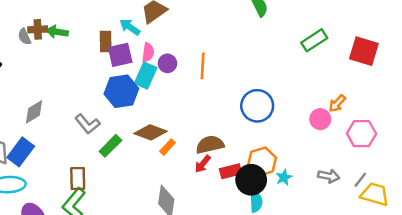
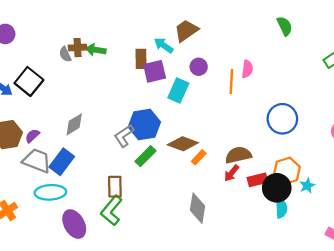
pink semicircle: (148, 52) -> (247, 69), moved
purple circle: (167, 63) -> (199, 67), moved
blue hexagon: (121, 91) -> (144, 124), moved
gray L-shape: (87, 124) -> (124, 136), turned 95

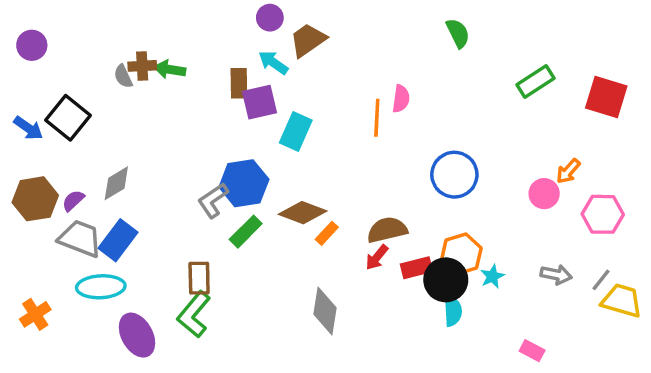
purple circle: (199, 67) -> (270, 18), moved
gray diamond: (74, 124) -> (116, 183), moved

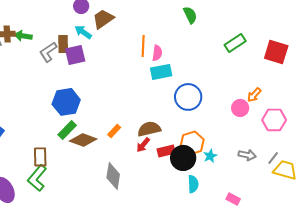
orange line: (377, 118) -> (143, 46), moved
cyan rectangle: (296, 132) -> (161, 72), moved, turned 55
gray L-shape: (213, 201) -> (48, 52), moved
brown diamond: (303, 213) -> (83, 140), moved
cyan semicircle: (453, 311) -> (193, 184), moved

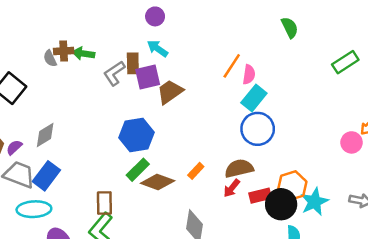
brown trapezoid: (103, 19) -> (170, 92), moved
orange line: (143, 46) -> (232, 66), turned 30
cyan rectangle: (161, 72) -> (254, 98), turned -40
blue circle: (188, 97) -> (258, 129), moved
cyan star: (210, 156) -> (314, 202), size x1.6

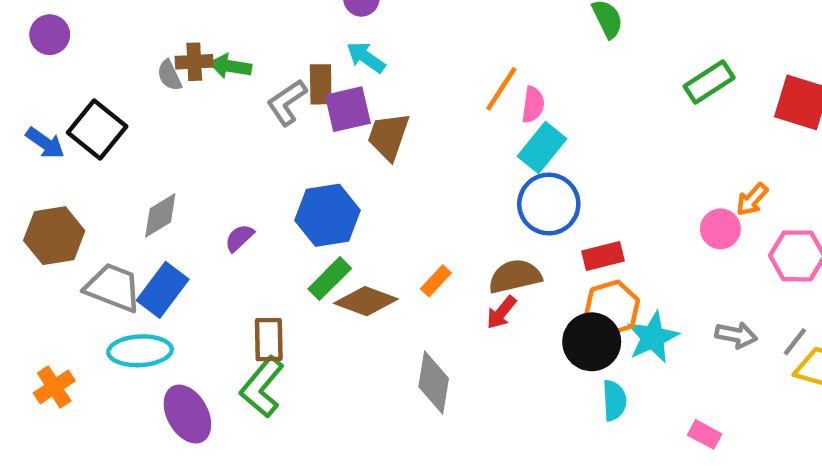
brown trapezoid: (170, 92) -> (388, 136), turned -36
purple semicircle: (14, 147) -> (239, 238), moved
red rectangle: (260, 196) -> (603, 256), moved

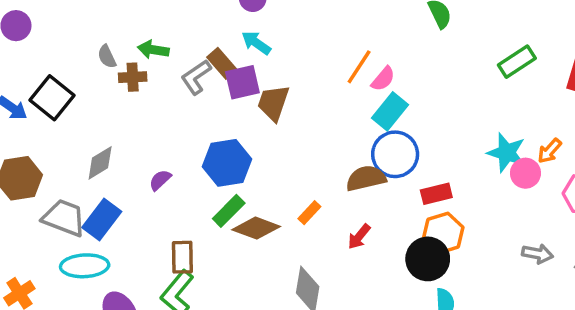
brown cross: (194, 62) -> (133, 77), moved
brown rectangle: (321, 84) -> (222, 63), turned -40
pink semicircle: (533, 105) -> (383, 79), turned 32
brown semicircle: (515, 276) -> (366, 178), moved
cyan star: (653, 337) -> (507, 153), moved, turned -30

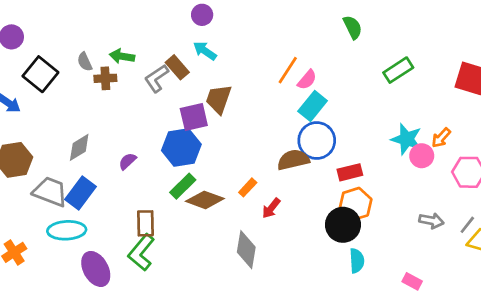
green rectangle: (517, 62) -> (398, 70), moved
purple square: (242, 82) -> (194, 117), moved
black square: (52, 98) -> (40, 74), moved
red arrow: (359, 237) -> (271, 208), moved

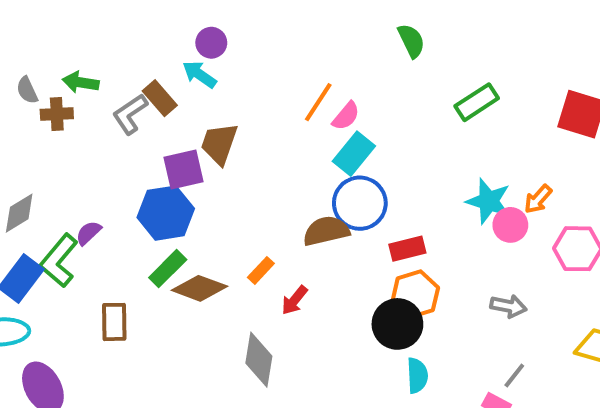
purple circle: (202, 15) -> (211, 43), moved
gray arrow: (431, 221) -> (508, 306), moved
gray line: (467, 225) -> (514, 375), moved
green L-shape: (141, 252) -> (59, 261), moved

